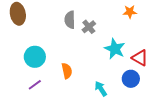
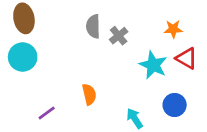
orange star: (130, 12) -> (173, 29), moved
cyan circle: (35, 57) -> (23, 57), moved
red triangle: (140, 58) -> (187, 58), moved

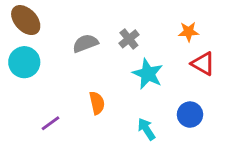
brown ellipse: (24, 18) -> (26, 20), turned -32
gray semicircle: (93, 26) -> (85, 43), moved, turned 70
cyan star: (153, 65) -> (148, 74), moved

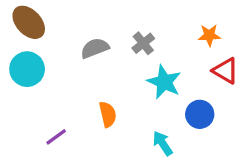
blue circle: (190, 115) -> (200, 114), moved

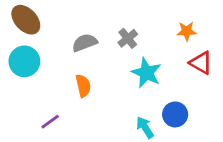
orange semicircle: (108, 114) -> (83, 86), moved
blue circle: (200, 114) -> (175, 114), moved

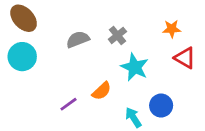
orange semicircle: (83, 86) -> (102, 91), moved, turned 60
purple line: (50, 122) -> (69, 104), moved

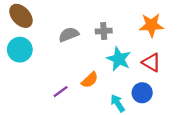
orange star: (172, 29) -> (151, 25), size x1.5
gray cross: (117, 35) -> (104, 31), turned 35
red triangle: (185, 58) -> (151, 62), moved

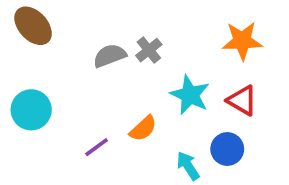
gray cross: (104, 31) -> (149, 50), moved, turned -35
cyan circle: (20, 50) -> (31, 110), moved

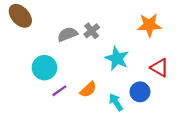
red triangle: (242, 100) -> (160, 68), moved
cyan circle: (31, 110) -> (44, 68), moved
orange semicircle: (143, 128) -> (88, 90), moved

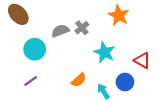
orange star: (149, 25) -> (119, 15), moved, turned 30
cyan circle: (44, 68) -> (35, 49), moved
purple line: (59, 91) -> (31, 81), moved

